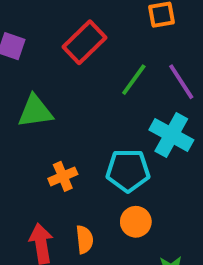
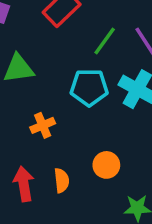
cyan pentagon: (128, 170) -> (89, 88), moved

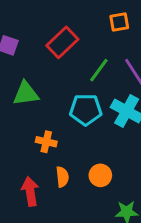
orange cross: (43, 125) -> (46, 142), turned 36
orange semicircle: (62, 180) -> (62, 177), moved

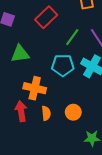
orange cross: (46, 142) -> (35, 88), size x1.5
red arrow: (30, 191) -> (21, 111), moved

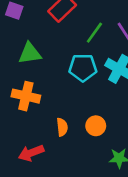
orange cross: (35, 88) -> (26, 96), moved
red arrow: (21, 111) -> (31, 153), moved, turned -102

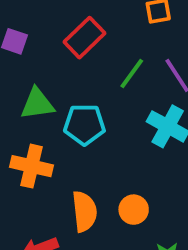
cyan pentagon: (83, 68) -> (84, 125), moved
orange semicircle: (62, 127) -> (84, 211), size x1.5

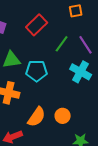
orange semicircle: (84, 211) -> (37, 117), turned 40

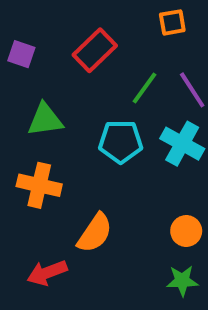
cyan pentagon: (37, 71) -> (121, 142), moved
orange circle: (63, 116) -> (186, 231), moved

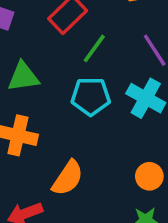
green line: (144, 88) -> (94, 48), moved

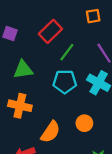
orange circle: (149, 176) -> (84, 123), moved

